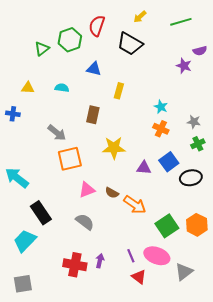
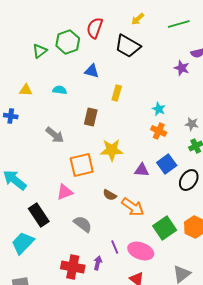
orange square: (70, 159) -> (82, 165), moved
black ellipse: (191, 178) -> (189, 180), turned -45
pink triangle: (87, 190) -> (65, 192), moved
purple line: (131, 256) -> (115, 247), moved
pink ellipse: (157, 256) -> (141, 251), moved

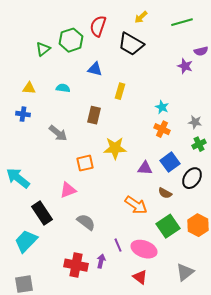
blue cross: (11, 116) -> (23, 114), moved
orange square: (82, 165) -> (85, 163), size x0.7
brown semicircle: (110, 195) -> (165, 193), moved

